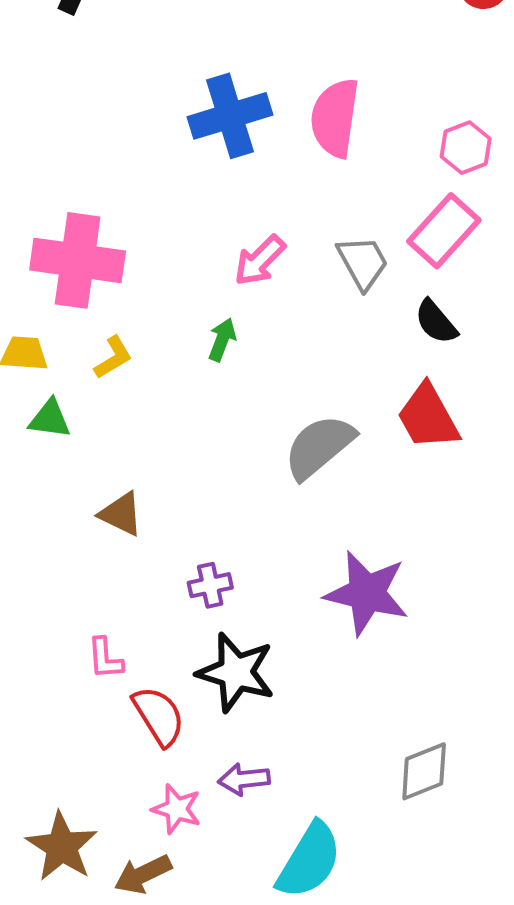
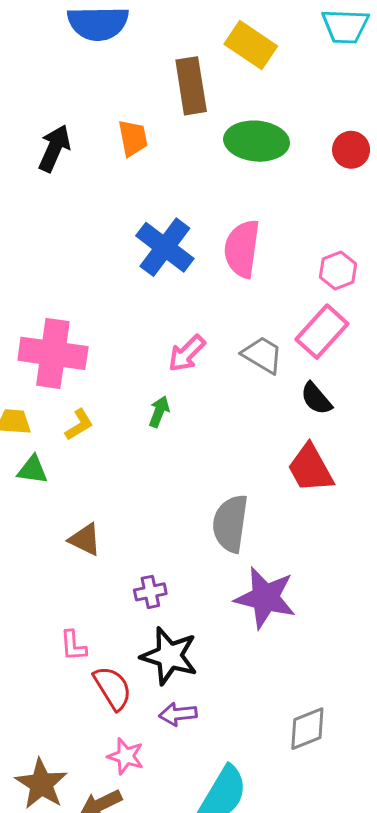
blue cross: (230, 116) -> (165, 247), turned -36
gray trapezoid: (363, 262) -> (262, 355), turned -30
gray semicircle: (319, 447) -> (230, 524), moved, turned -42
purple arrow: (244, 779) -> (178, 714), moved

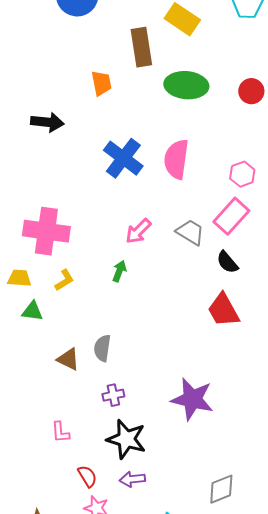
black arrow: (54, 148) -> (47, 122), moved, turned 72
gray semicircle: (230, 524) -> (102, 348), moved, size x0.7
red semicircle: (113, 688) -> (87, 476), moved, size x0.7

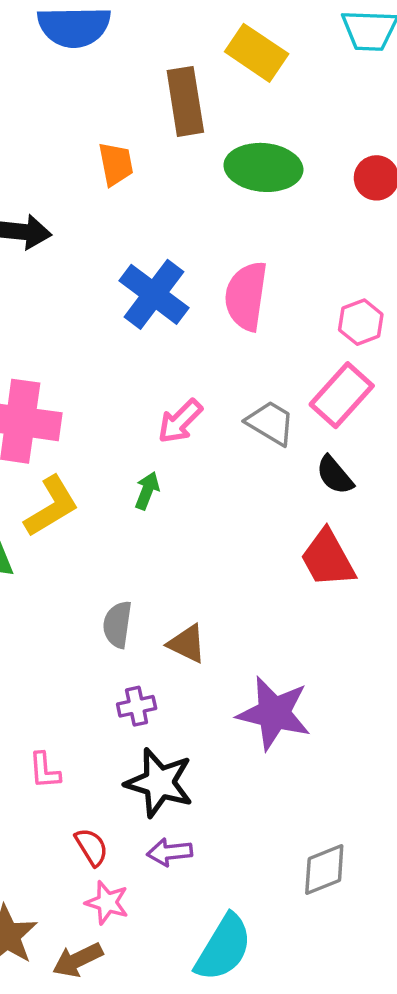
yellow L-shape: (64, 280) -> (51, 506), size x1.6
brown triangle: (68, 359) -> (187, 644), moved

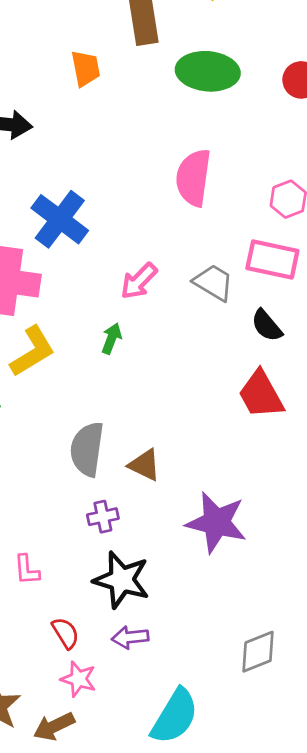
blue cross: (154, 294) -> (60, 219), moved
pink rectangle: (342, 395) -> (272, 259), turned 60
gray semicircle: (118, 625) -> (87, 449), size x1.4

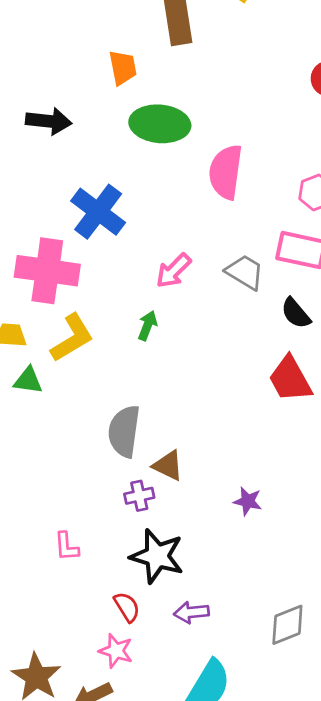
green ellipse: (208, 71) -> (160, 124), moved
brown triangle: (145, 465) -> (168, 466), moved
purple star: (216, 522) -> (248, 501), size x0.5
red semicircle: (66, 633) -> (127, 607), moved
purple arrow: (130, 637) -> (191, 612), moved

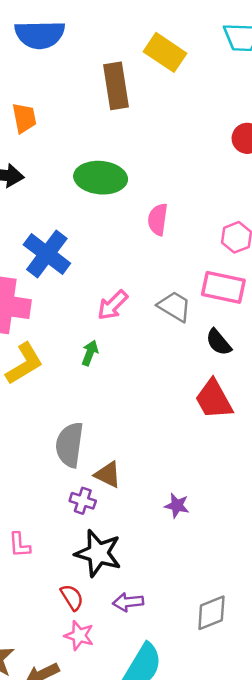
orange trapezoid: (123, 68) -> (24, 118), moved
pink semicircle: (226, 172) -> (158, 219), size x0.7
purple cross: (139, 496) -> (83, 501), turned 30
pink star: (116, 651) -> (79, 635), moved

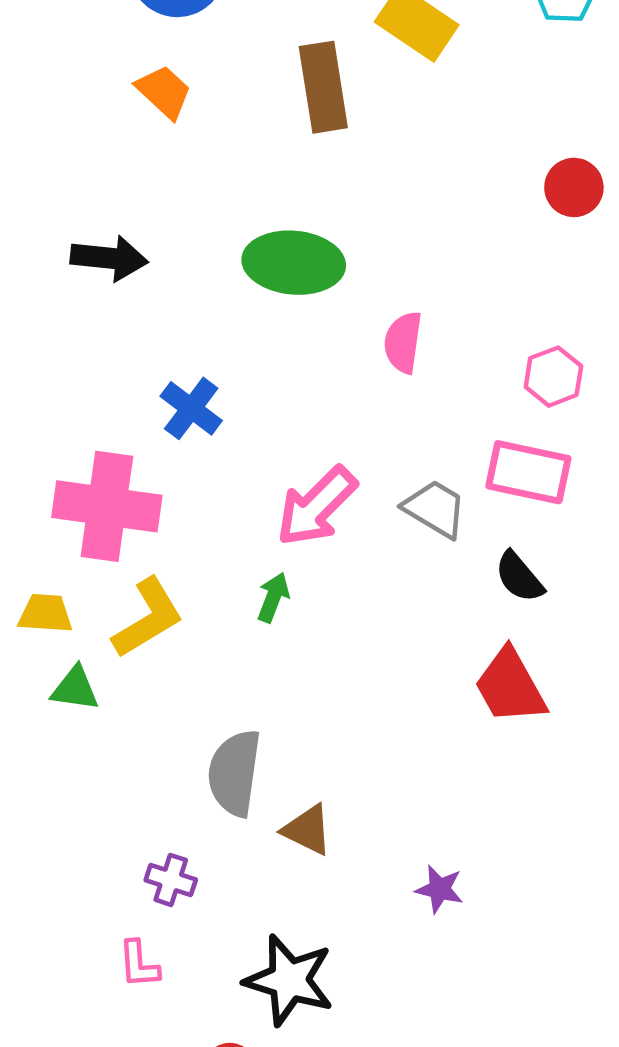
orange trapezoid: (24, 118) -> (164, 92), moved, turned -36
blue cross: (47, 254) -> (191, 408), size x0.7
pink arrow: (112, 305) -> (316, 506), size x1.4
purple cross: (83, 501) -> (171, 880), moved

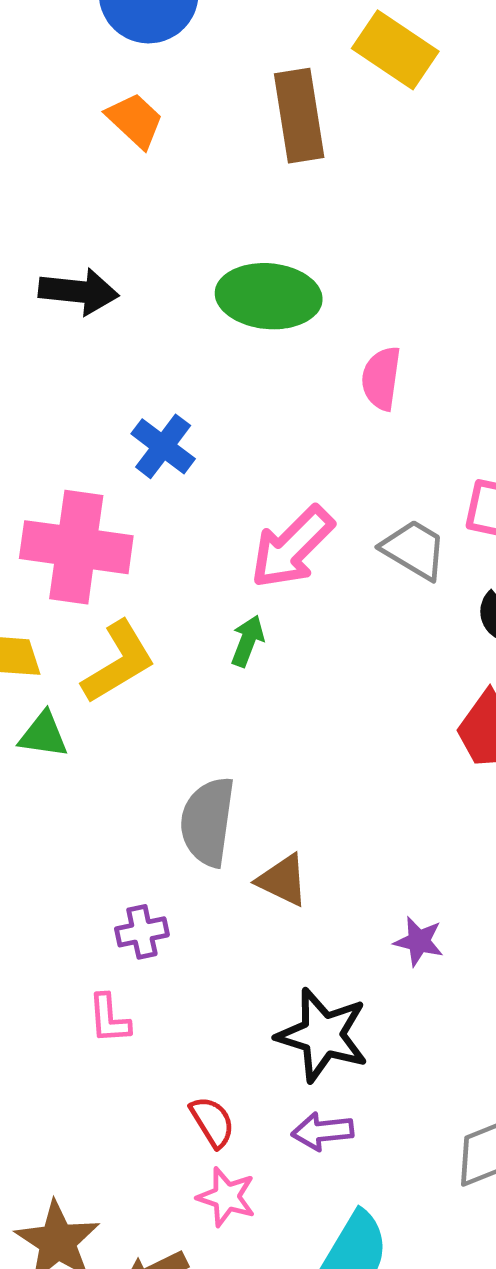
purple cross: (171, 880) -> (142, 932), turned -30
black star: (289, 980) -> (323, 1035), moved

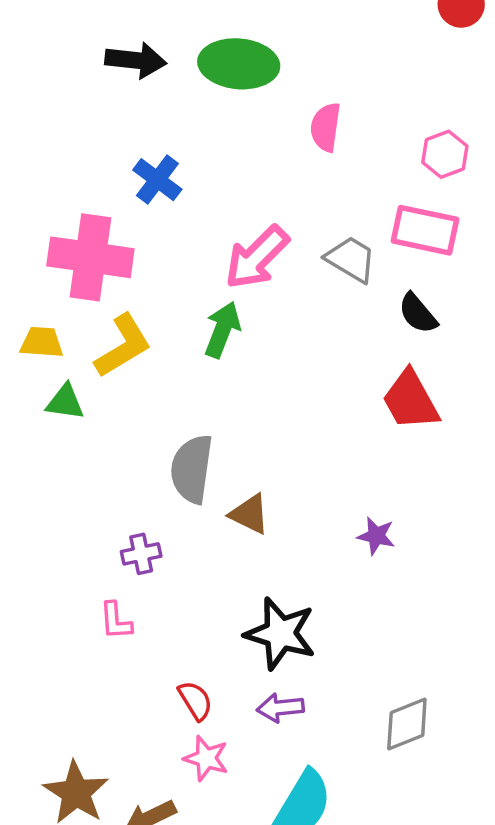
black arrow: (79, 291) -> (136, 60), moved
green arrow: (248, 641) -> (222, 330), size x1.4
purple star: (419, 941) -> (376, 536), moved

